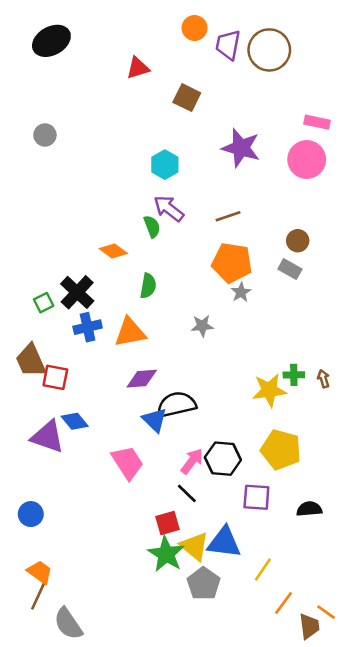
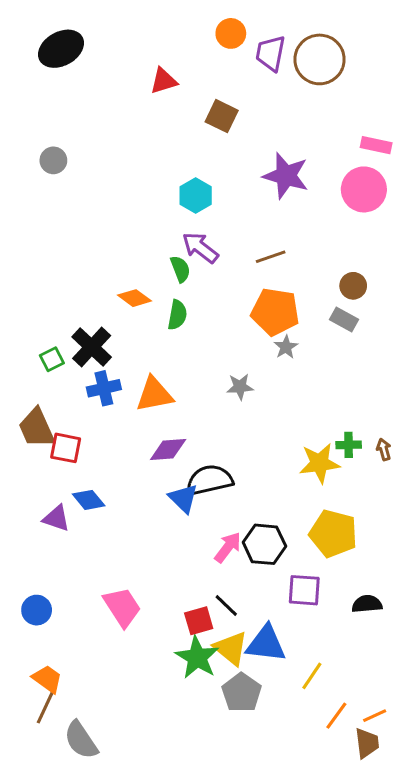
green semicircle: (148, 286) -> (177, 315), moved
purple triangle: (48, 437) -> (56, 518), size x0.7
pink trapezoid: (127, 462) -> (122, 607), moved
black line: (187, 493) -> (226, 605), moved
orange line: (326, 612) -> (375, 716), moved, turned -60

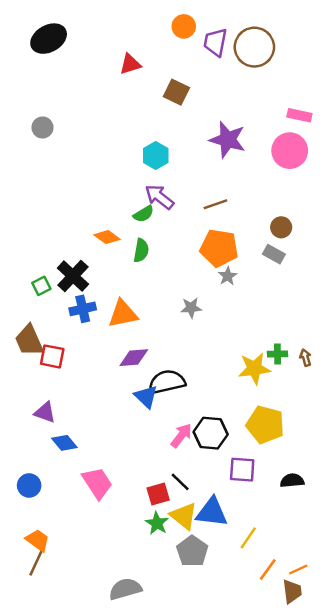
green semicircle: (180, 269) -> (144, 214), turned 80
blue diamond: (89, 500) -> (64, 443), moved
green star: (197, 657) -> (157, 523), size x0.7
gray semicircle: (81, 740) -> (125, 589), moved, turned 108

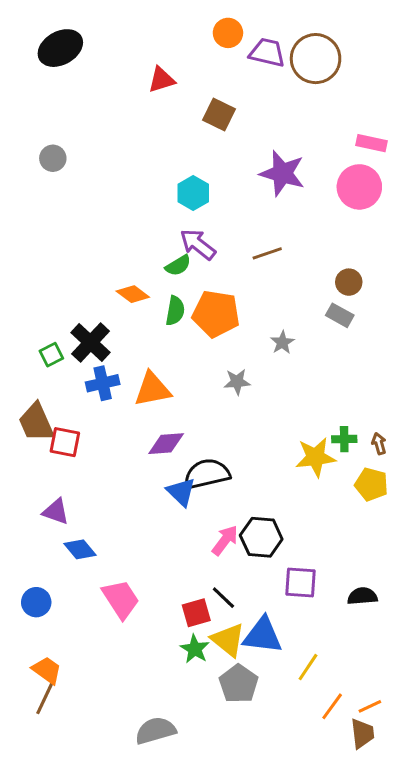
purple trapezoid: (215, 42) -> (267, 53), turned 92
orange pentagon: (219, 248) -> (216, 314), moved
yellow pentagon: (265, 425) -> (371, 484), moved, size x0.7

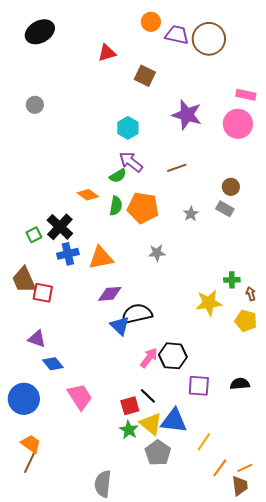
gray star: (282, 342) -> (191, 214), moved
green cross: (344, 439) -> (232, 280), moved
black semicircle: (362, 596) -> (240, 384), moved
blue circle: (36, 602) -> (24, 399), size x1.6
gray semicircle: (155, 731) -> (103, 484), turned -68

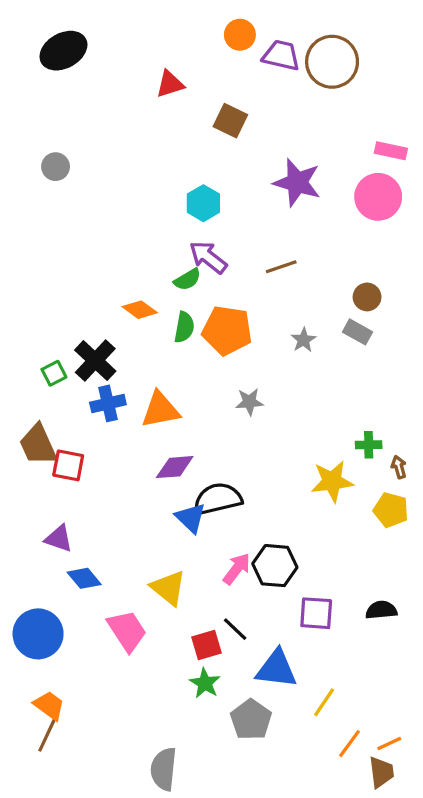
yellow triangle: (151, 424) -> (168, 588), moved

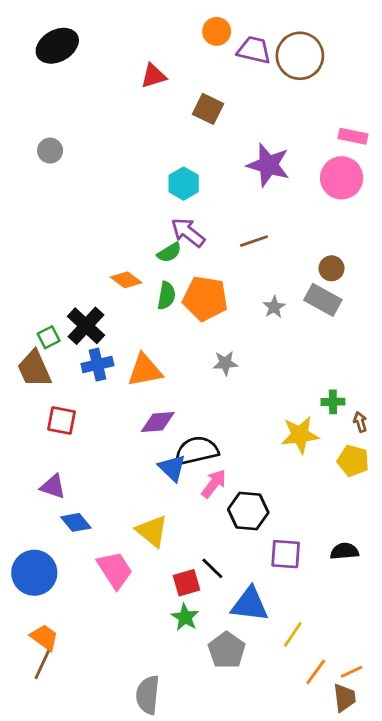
gray rectangle: (357, 332) -> (323, 300), size x1.4
brown trapezoid: (38, 445) -> (34, 369), moved
pink arrow: (237, 569) -> (214, 484), moved

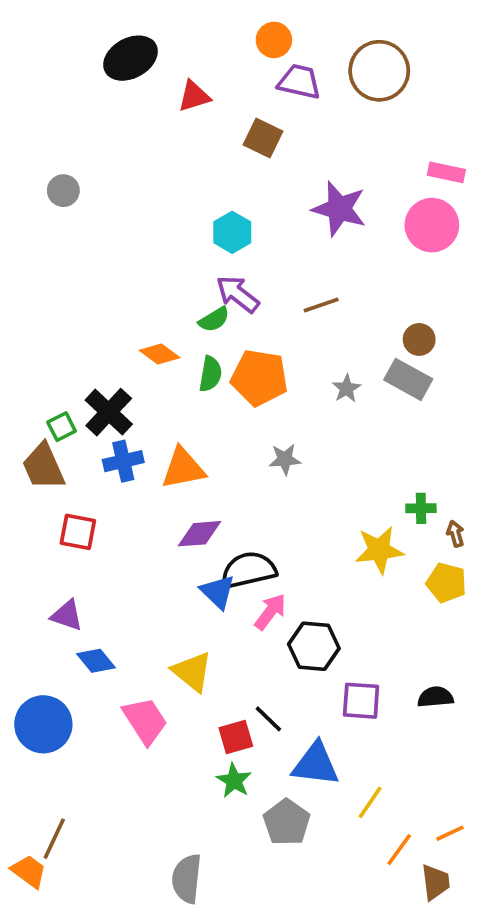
black ellipse: (57, 46) -> (131, 58), moved
purple trapezoid: (254, 50) -> (299, 82), moved
orange trapezoid: (44, 637) -> (29, 871), moved
orange line: (352, 672) -> (450, 833), moved

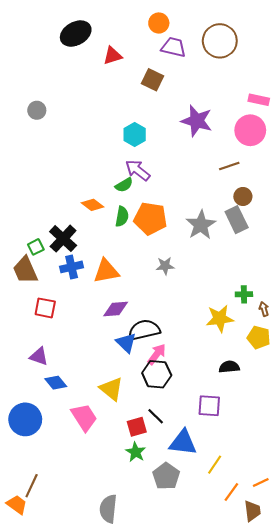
brown line: (321, 305) -> (229, 166), moved
gray rectangle: (408, 379) -> (237, 220), turned 35
gray star: (347, 388) -> (201, 225), size x1.8
black hexagon: (314, 646) -> (157, 374), moved
black semicircle: (435, 697) -> (229, 367), moved

